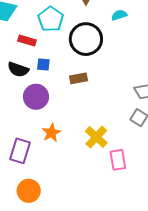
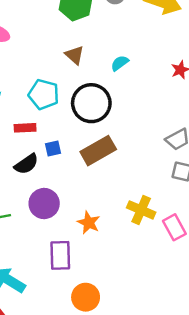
black semicircle: (18, 70) -> (26, 164), turned -35
brown rectangle: (79, 78) -> (98, 151), size x1.6
purple circle: (36, 97) -> (44, 203), moved

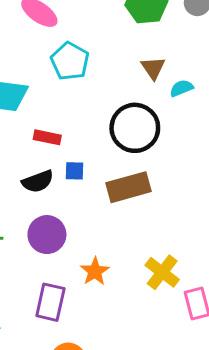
brown triangle: (75, 55) -> (153, 68), moved
cyan pentagon: (44, 94) -> (70, 61), moved

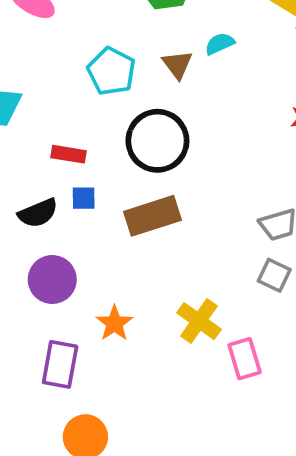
cyan pentagon: (70, 61) -> (111, 71), moved
cyan semicircle: (181, 88) -> (220, 44), moved
red rectangle: (47, 137) -> (69, 154), moved

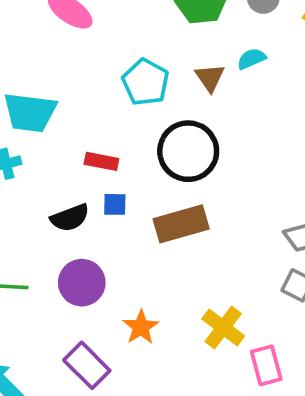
purple rectangle: (60, 364) -> (87, 365), turned -57

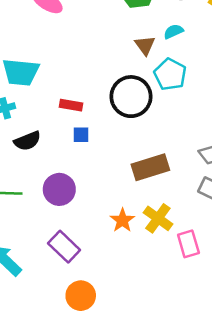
cyan pentagon: (146, 82) -> (170, 74), moved
black semicircle: (70, 218) -> (27, 141), moved
brown rectangle: (181, 224) -> (150, 167), moved
orange star: (141, 327) -> (122, 220), moved

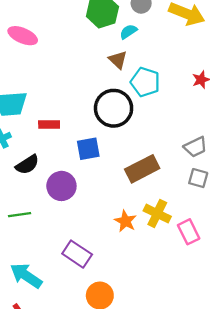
cyan semicircle: (173, 31) -> (128, 32), moved
red rectangle: (71, 105) -> (49, 125), moved
blue square: (81, 135) -> (88, 149), moved, size x1.5
purple circle: (59, 189) -> (61, 186), moved

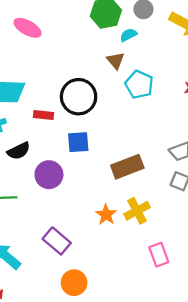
black circle: (114, 108) -> (79, 97), moved
yellow cross: (157, 214) -> (137, 211), turned 30
pink rectangle: (189, 232) -> (159, 255), moved

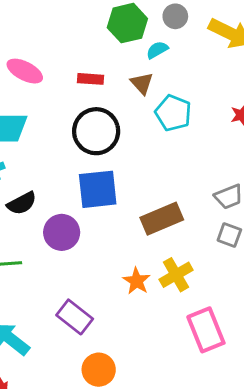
pink ellipse: (28, 28) -> (25, 71), moved
red rectangle: (43, 115) -> (91, 79), moved
blue square: (78, 142) -> (98, 189), size x1.4
pink rectangle: (159, 255) -> (206, 330), size x1.4

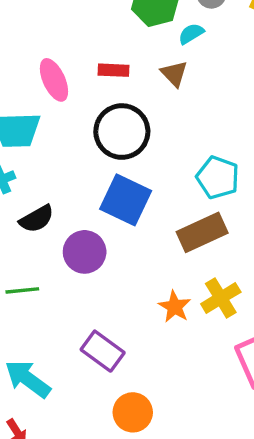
pink ellipse: (25, 71) -> (54, 80), moved, turned 40
cyan pentagon: (173, 113) -> (218, 177), moved
blue square: (98, 189) -> (126, 200), turned 33

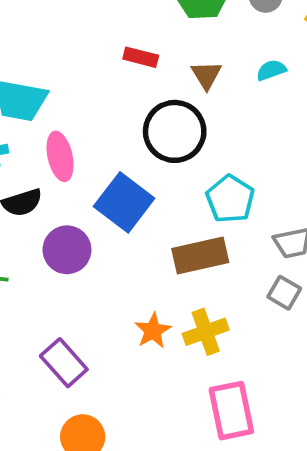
cyan semicircle: (191, 34) -> (271, 70), moved
pink ellipse: (54, 80) -> (60, 156), moved
black circle: (122, 132) -> (175, 131), moved

